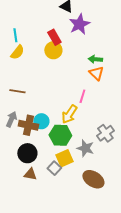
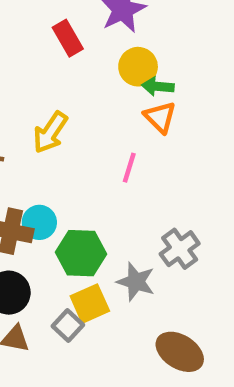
yellow circle: (53, 50) -> (138, 67), moved
yellow arrow: (69, 114) -> (50, 132), moved
brown ellipse: (93, 179) -> (180, 352), moved

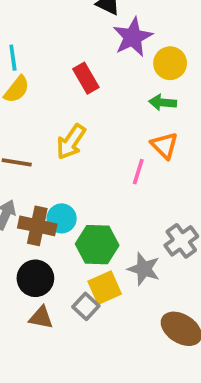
red rectangle: (68, 38) -> (86, 78), moved
yellow circle: (138, 67) -> (170, 63), moved
orange triangle: (160, 117) -> (164, 145), moved

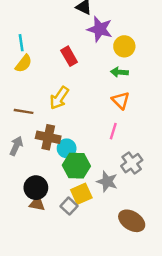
purple star: (133, 37) -> (100, 29), turned -30
pink line: (138, 172) -> (113, 131), moved
cyan circle: (62, 218) -> (67, 148), moved
brown cross: (37, 226) -> (48, 137), moved
brown triangle: (41, 318) -> (37, 204), moved

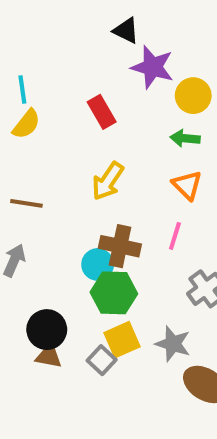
yellow arrow: (59, 98) -> (108, 181), moved
brown cross: (48, 137) -> (120, 246), moved
gray star: (107, 181) -> (173, 344), moved

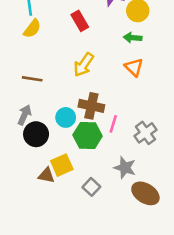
pink line: (175, 236) -> (113, 124), moved
cyan circle: (98, 264) -> (66, 117), moved
black circle: (47, 330) -> (36, 134), moved
yellow square: (122, 340) -> (62, 165), moved
gray square: (102, 360) -> (91, 187), moved

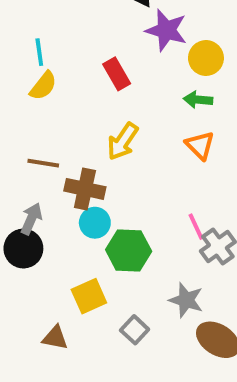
brown cross: (91, 106) -> (85, 189), moved
pink line: (113, 124) -> (196, 227), moved, turned -42
black circle: (36, 134) -> (23, 249), moved
brown triangle: (46, 175) -> (55, 338), moved

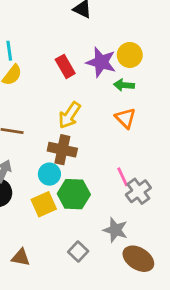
purple star: (166, 30) -> (101, 62), moved
brown cross: (85, 189) -> (62, 150), moved
yellow square: (89, 296) -> (44, 204), moved

